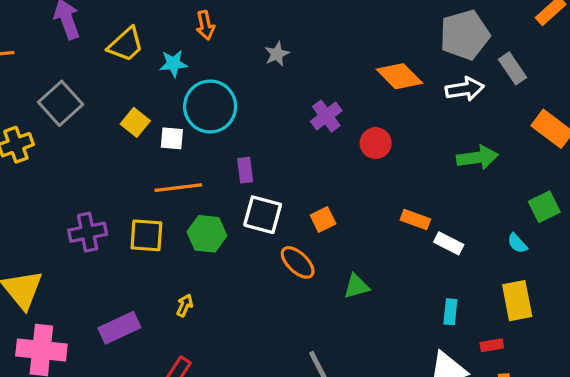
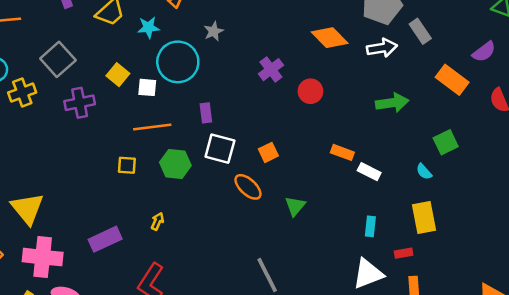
gray star: (277, 54) -> (214, 31), moved
purple cross: (88, 232) -> (80, 103), moved
yellow square: (146, 235) -> (127, 165), size x0.7
green triangle: (356, 286) -> (295, 206), turned -35

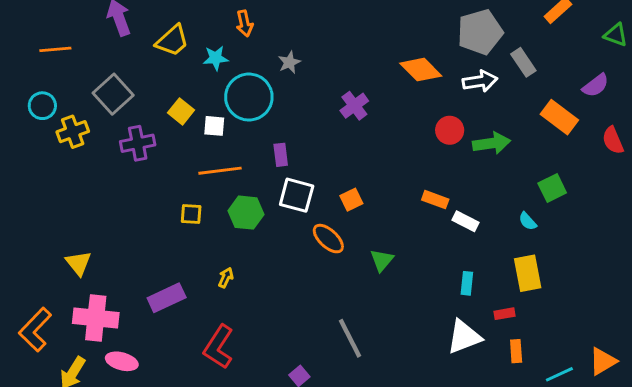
red circle: (310, 91) -> (450, 130), moved
yellow triangle: (27, 209) -> (78, 263), size x0.7

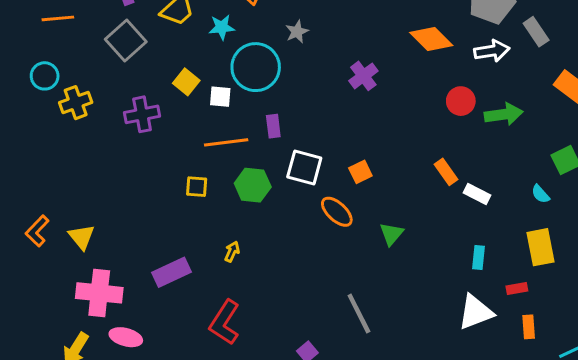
gray square: (113, 94) -> (126, 41), moved
purple rectangle: (281, 155) -> (273, 126), moved
orange rectangle: (435, 200) -> (446, 172), turned 35
orange L-shape: (35, 330) -> (37, 231), moved, size x0.7

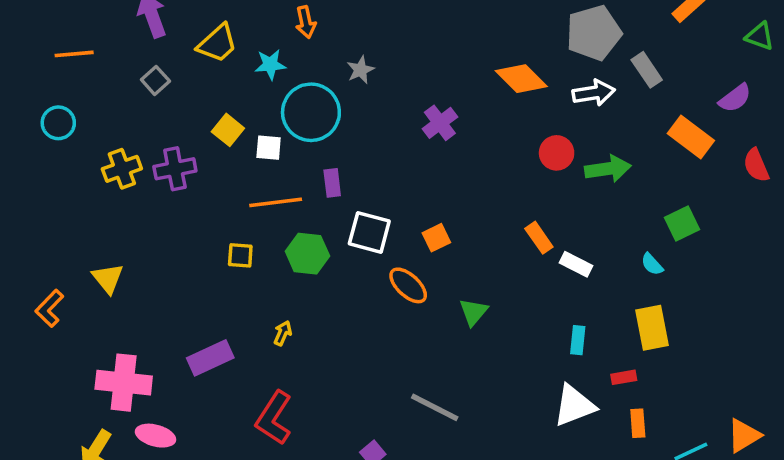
gray square: (126, 41) -> (155, 80), size x0.6
yellow cross: (76, 103) -> (122, 169), moved
yellow triangle: (82, 237) -> (108, 278), moved
gray line: (359, 314) -> (435, 407), turned -36

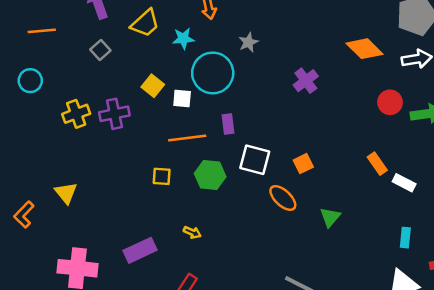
yellow arrow: (283, 333) -> (192, 232), turned 90

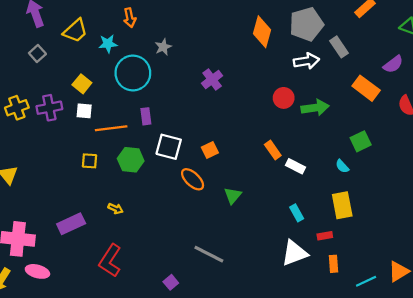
orange diamond: (364, 49) -> (262, 32), moved, turned 60
white square: (182, 98) -> (84, 111), moved
cyan rectangle: (405, 238) -> (297, 213), turned -35

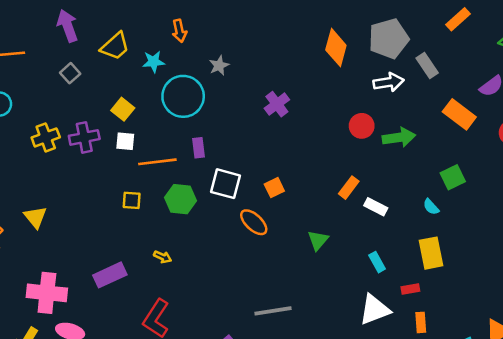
orange rectangle: (273, 150) -> (349, 188), turned 72
green triangle: (233, 196) -> (318, 240), moved
gray line: (209, 254) -> (273, 311), turned -36

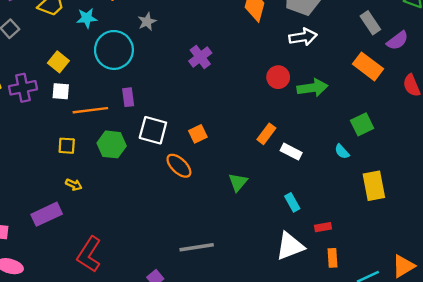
gray rectangle: (427, 66) -> (370, 23), moved
yellow rectangle: (431, 253) -> (374, 186), moved
yellow arrow: (163, 257) -> (74, 185), moved

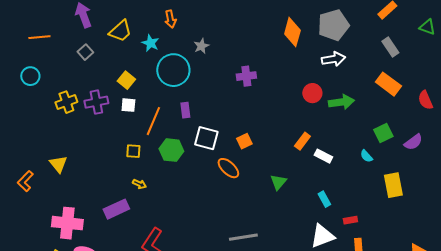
cyan star: (87, 18) -> (150, 43), turned 30
purple semicircle: (397, 41) -> (413, 142), moved
purple cross: (200, 57) -> (246, 76), turned 30
orange line: (90, 110) -> (153, 121), turned -60

